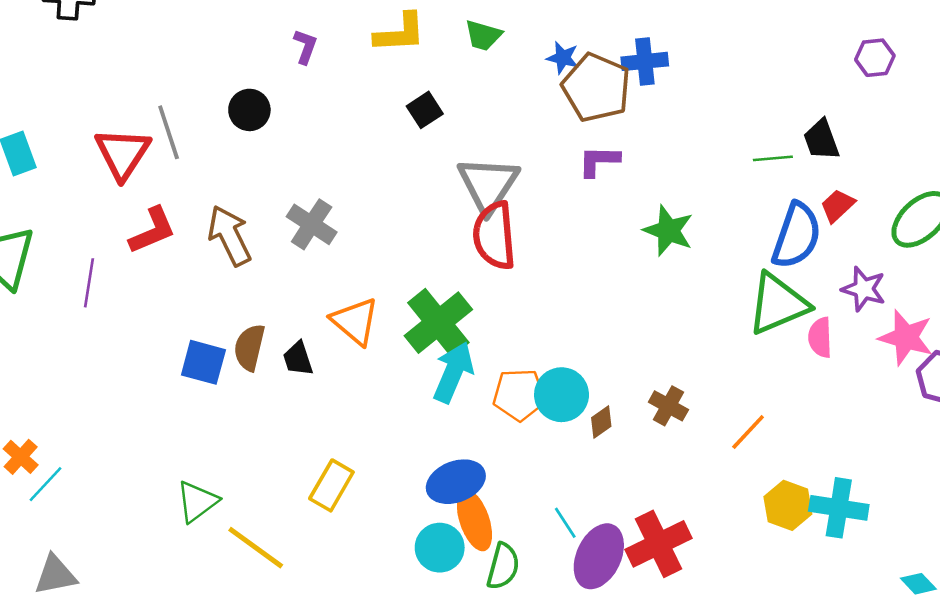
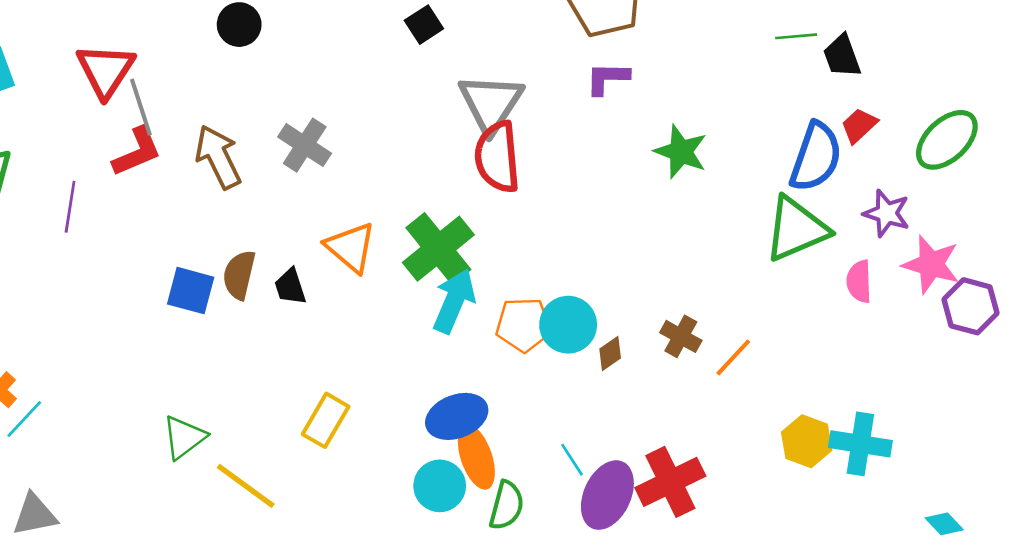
gray line: (169, 132) -> (141, 107), moved
green line: (773, 158) -> (796, 36), moved
pink semicircle: (820, 337) -> (859, 281), moved
orange line: (748, 432) -> (733, 357), moved

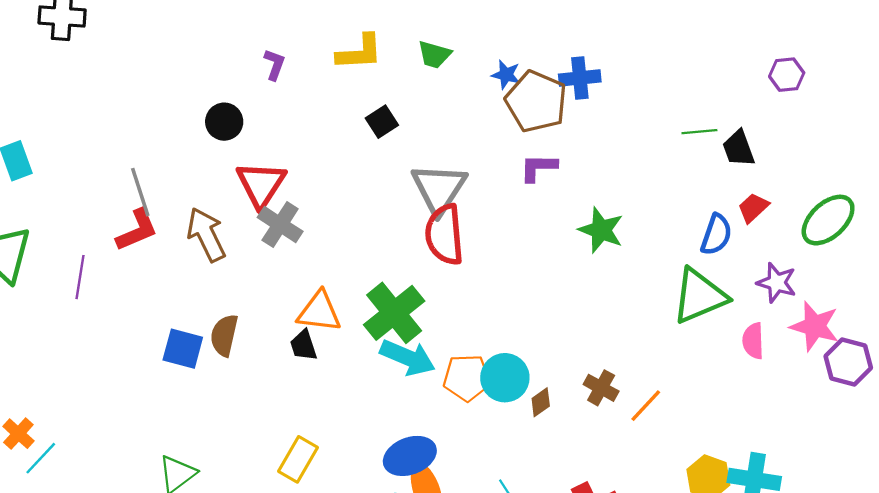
red triangle: (105, 70) -> (261, 184), moved
blue semicircle: (816, 157) -> (716, 235), size x0.7
orange triangle: (351, 247) -> (319, 312), turned -33
black trapezoid: (290, 287) -> (304, 345), moved
cyan arrow: (454, 301) -> (408, 358), turned 90

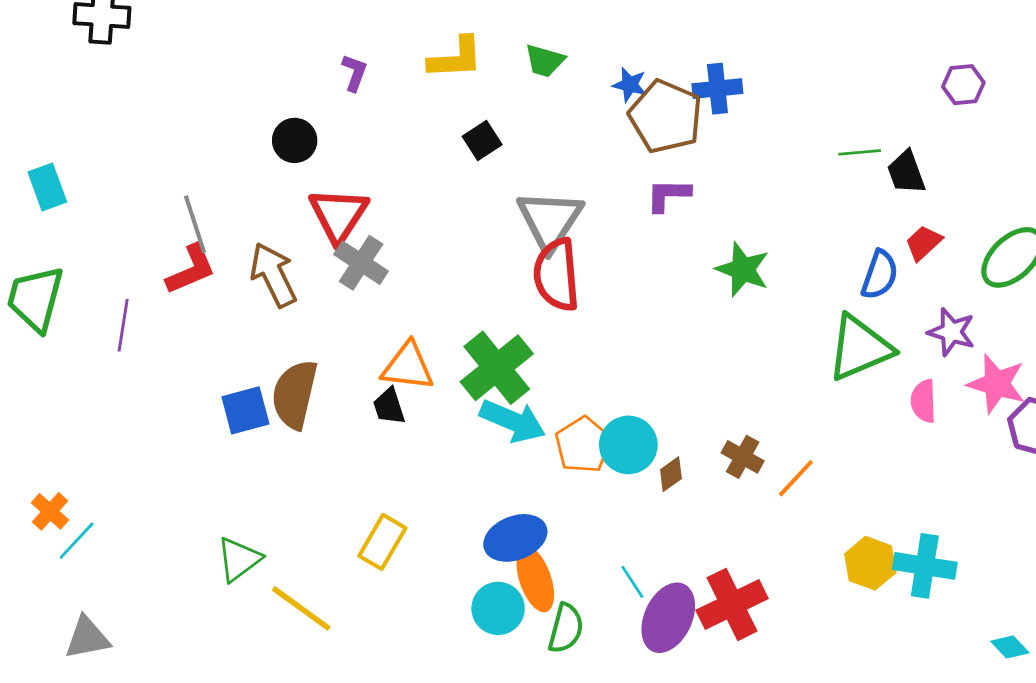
brown semicircle: (224, 335) -> (295, 394), size x1.4
blue square: (183, 349) -> (245, 410), turned -30
orange pentagon: (467, 378) -> (583, 445), turned -30

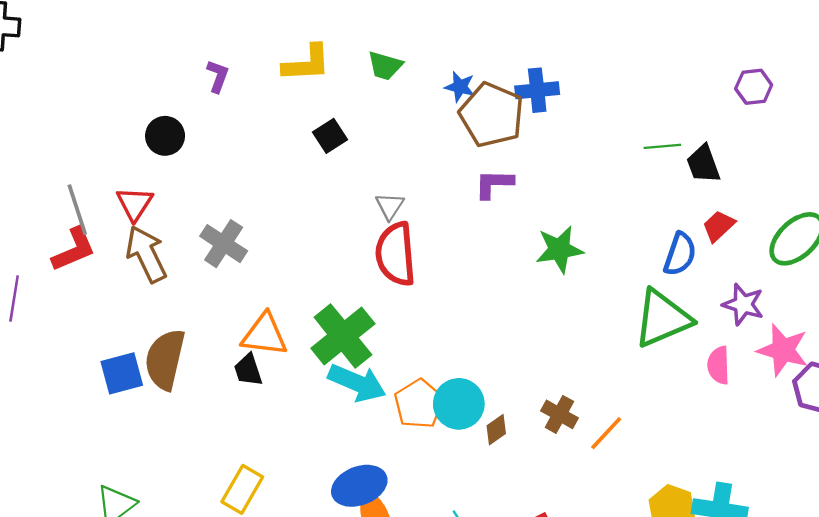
red triangle: (339, 215) -> (135, 204), moved, size x0.7
gray triangle: (550, 220) -> (390, 206), size x0.5
green star: (743, 269) -> (559, 249), turned -30

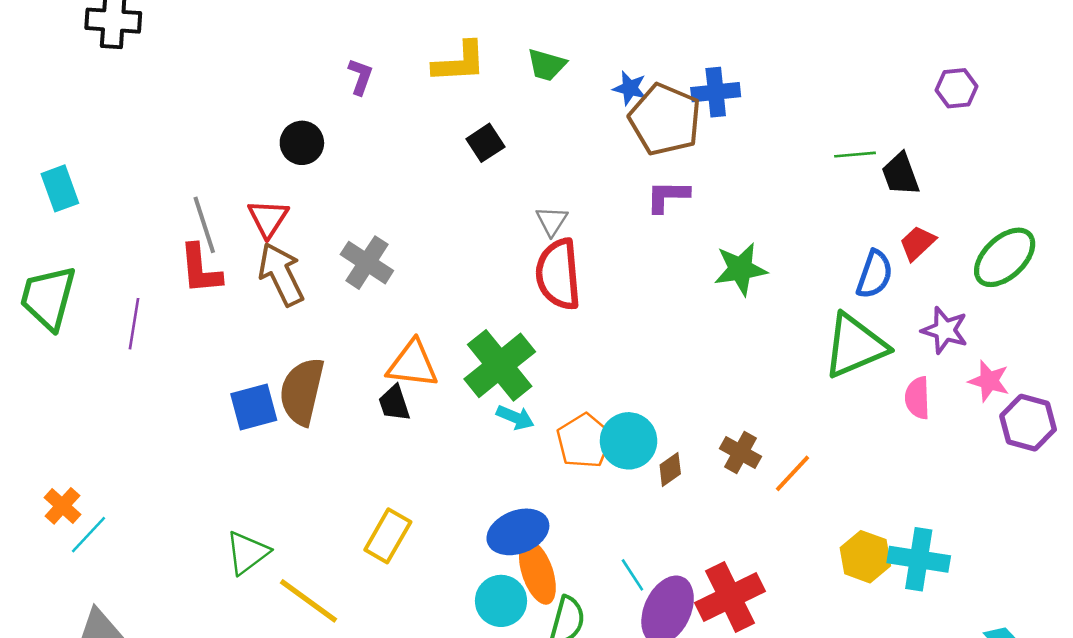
red L-shape: (74, 249) -> (200, 269), turned 108
pink star: (783, 350) -> (989, 381), size x0.7
cyan arrow: (357, 383) -> (515, 417), size x0.6

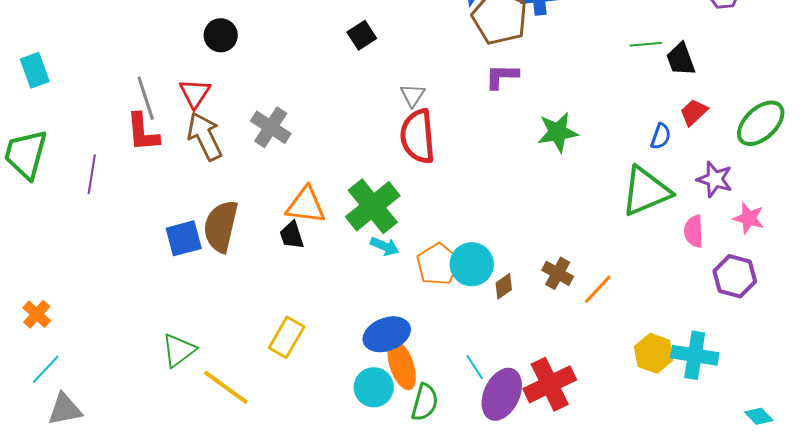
blue semicircle: (874, 274) -> (661, 136), size x0.7
purple hexagon: (1028, 423) -> (735, 276), moved
cyan line: (88, 535) -> (46, 369), moved

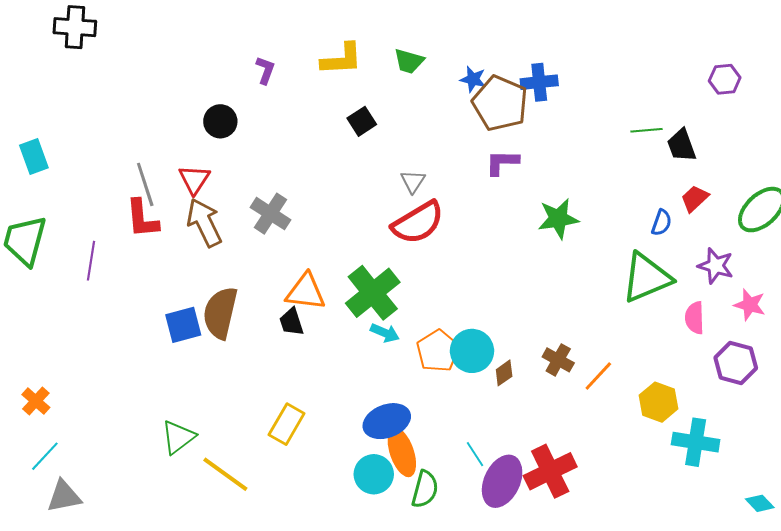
red semicircle: (418, 136) -> (418, 223), turned -116
yellow hexagon: (654, 353) -> (658, 402), moved

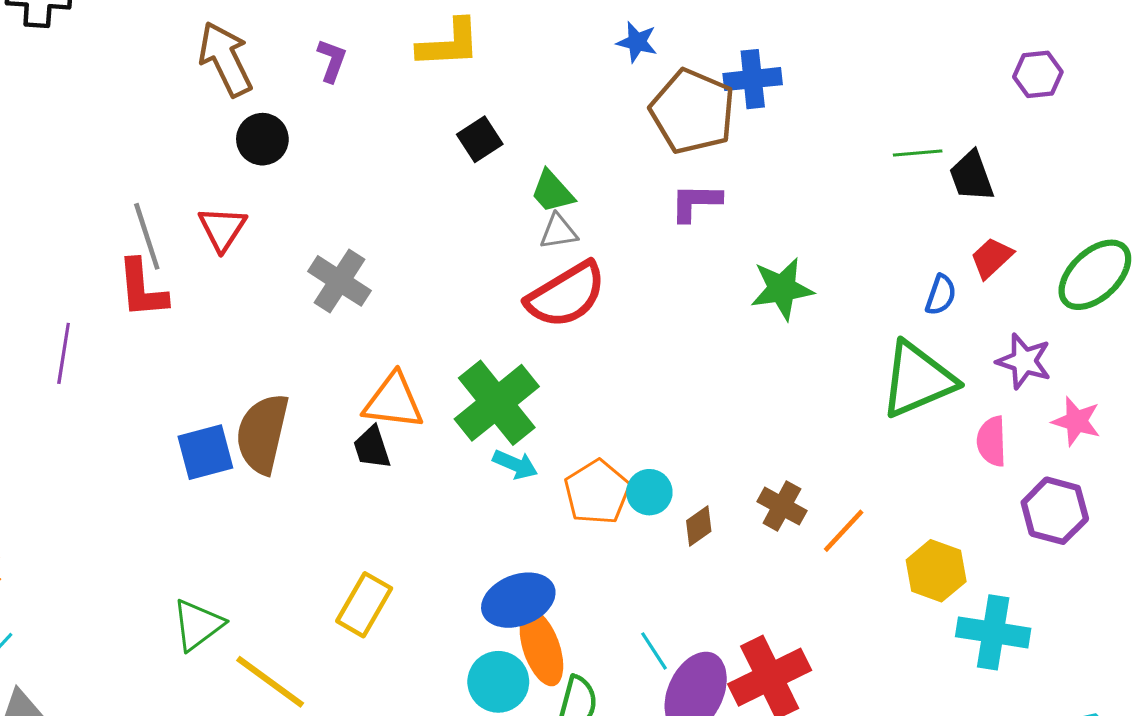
green trapezoid: (409, 61) -> (552, 192), moved, turned 32
blue star: (473, 79) -> (637, 42), moved
gray triangle: (413, 181) -> (558, 232), turned 48
brown arrow: (204, 223) -> (225, 59), moved
cyan circle: (472, 351) -> (649, 492), size x0.7

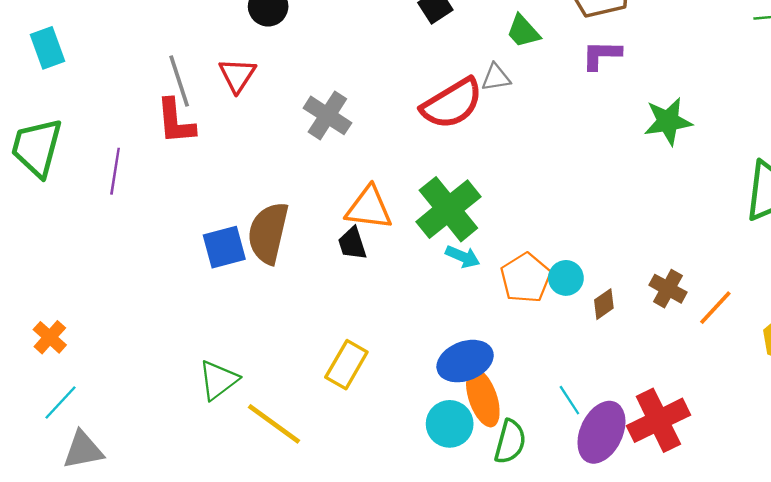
green trapezoid: (552, 192) -> (523, 31), moved
red semicircle: (566, 295) -> (452, 104), moved

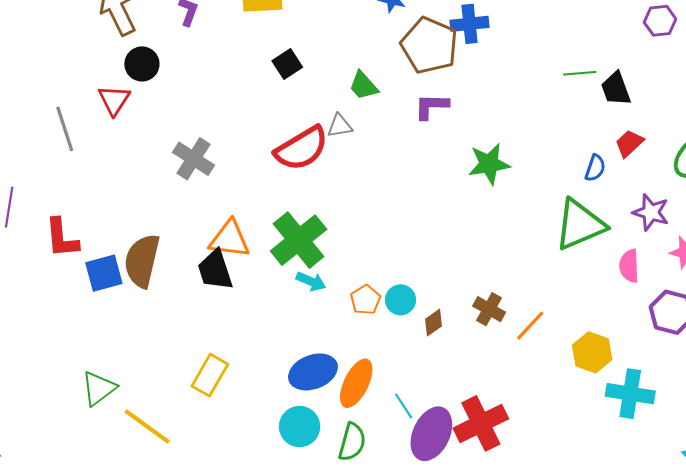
red triangle: (237, 75) -> (114, 100), moved
red L-shape: (176, 121) -> (62, 238), moved
black trapezoid: (352, 244) -> (215, 270), size x1.4
orange pentagon: (526, 278) -> (365, 300), size x0.7
orange ellipse: (483, 398) -> (356, 383), moved, turned 45

